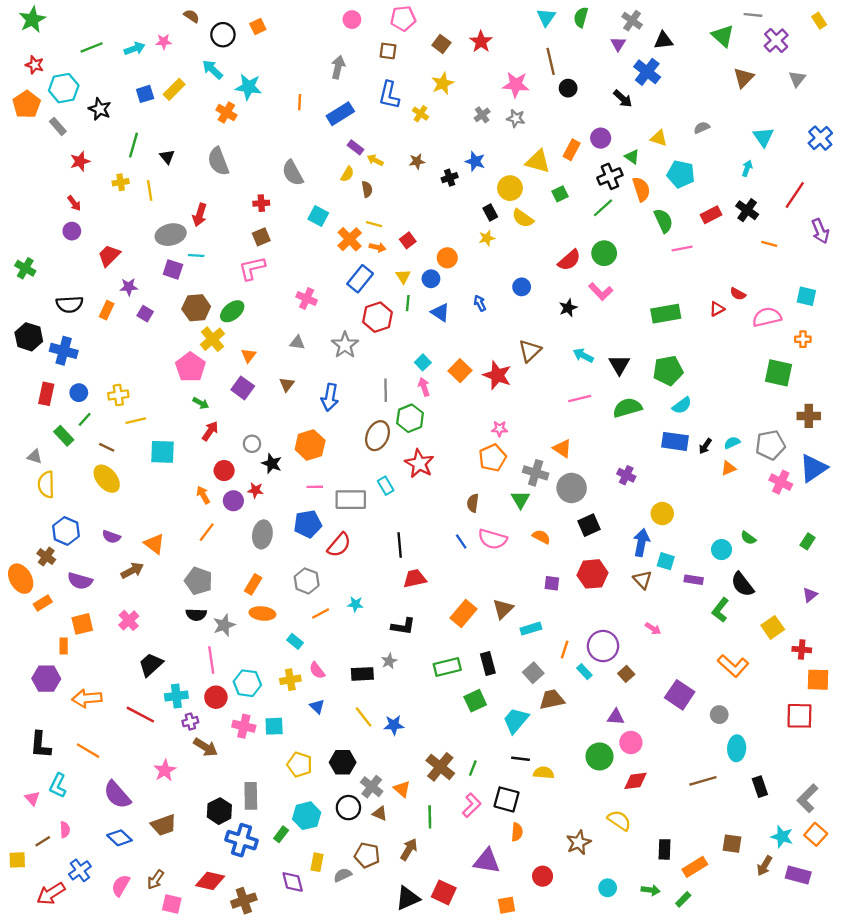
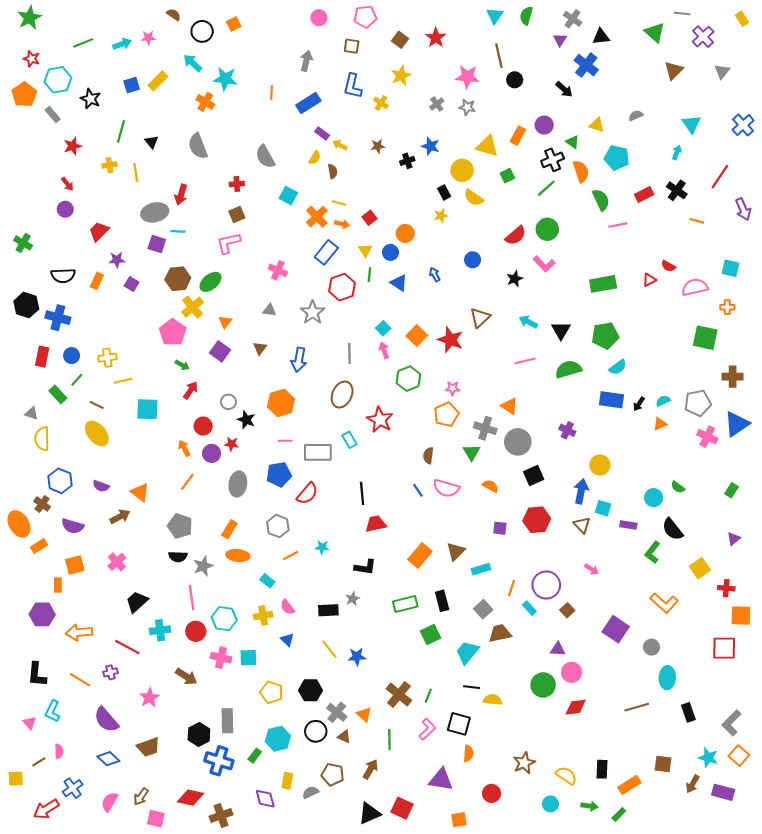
green hexagon: (410, 418) -> (408, 379), moved
purple cross: (190, 722) -> (111, 672), moved
yellow semicircle: (619, 820) -> (566, 776), moved

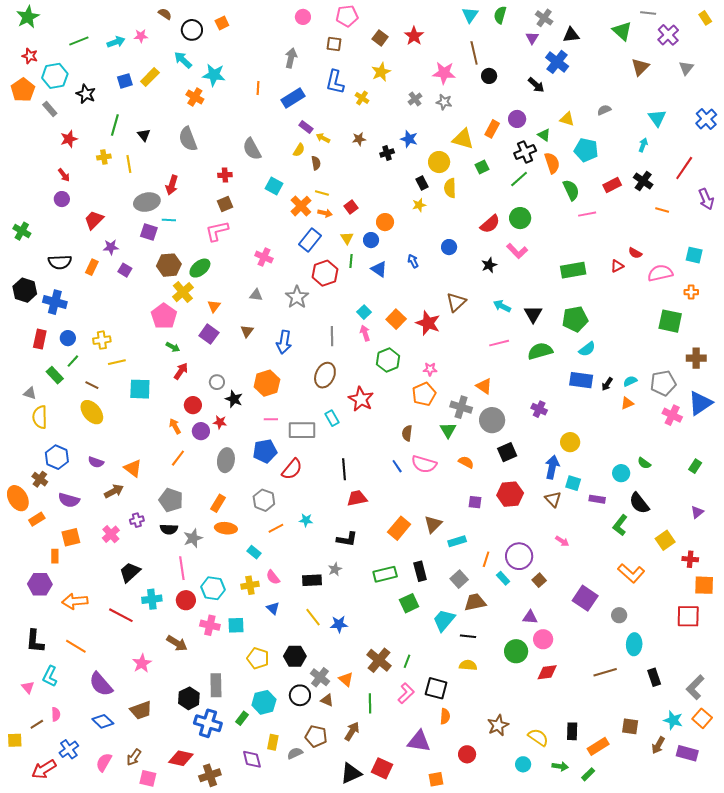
yellow semicircle: (474, 198) -> (450, 188), turned 54
purple cross: (111, 672) -> (137, 520), moved
black line: (472, 687) -> (468, 636), moved

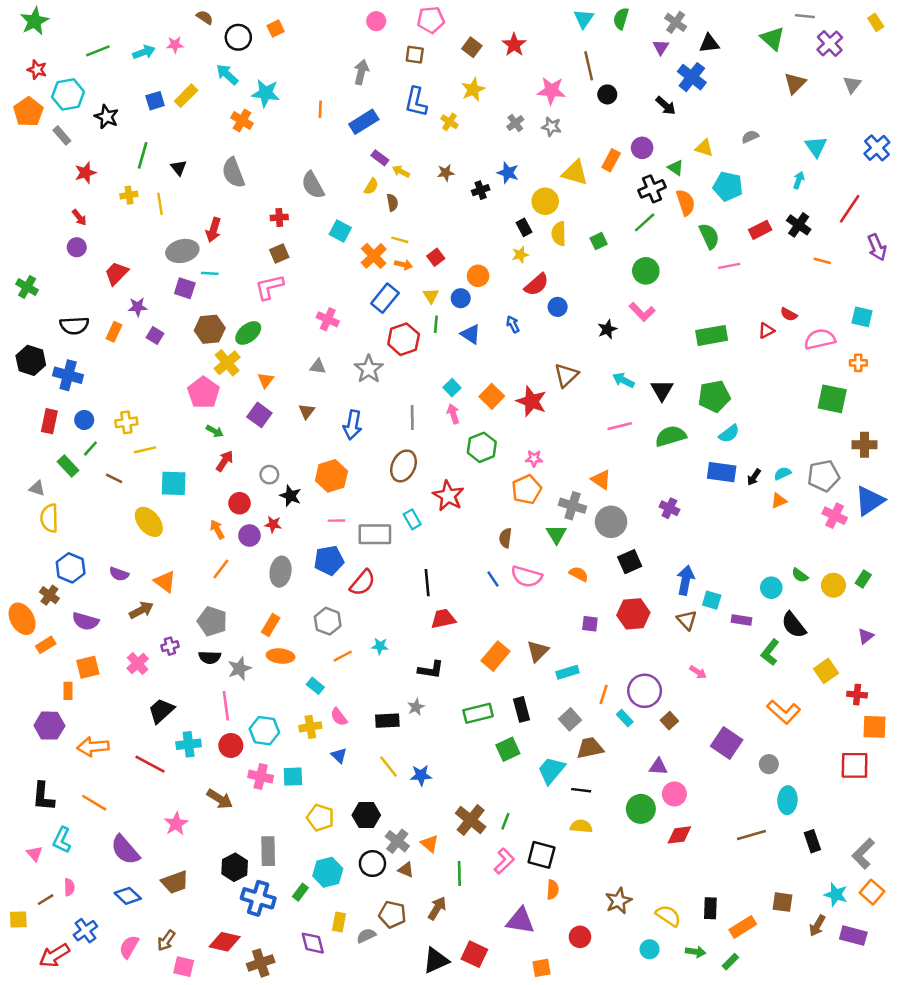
green square: (482, 167) -> (599, 241), moved
red semicircle: (490, 224) -> (536, 285), moved
yellow ellipse: (92, 412) -> (149, 522), moved
yellow circle: (570, 442) -> (833, 585), moved

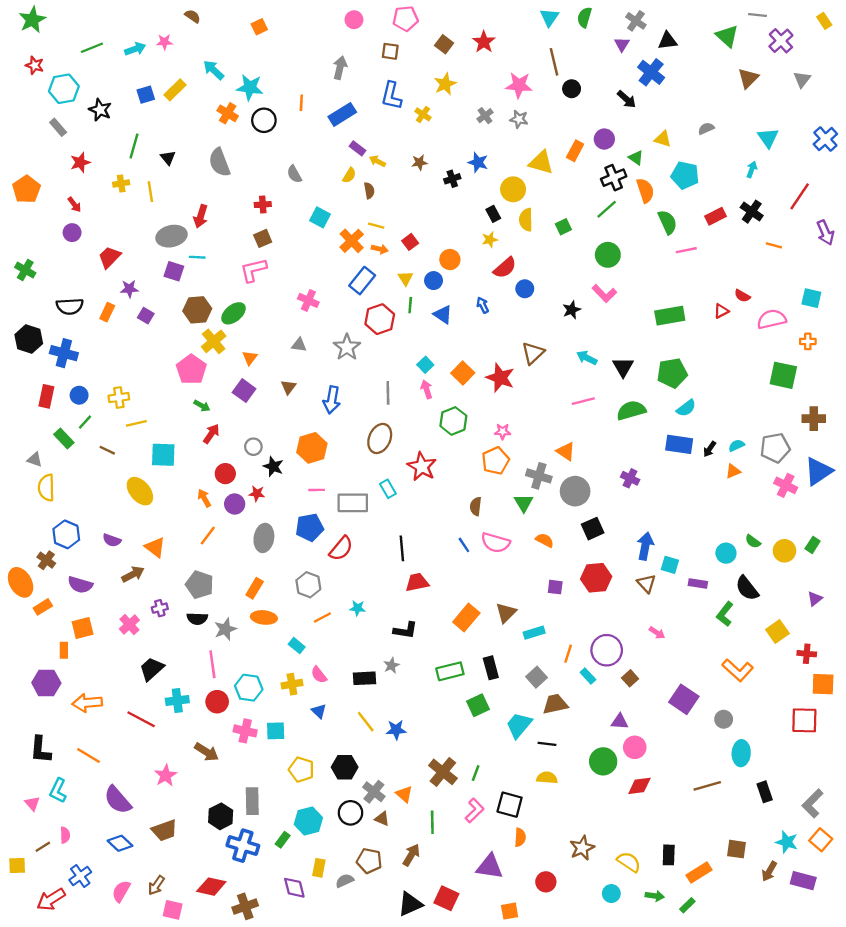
black circle: (238, 37) -> (264, 120), moved
orange pentagon: (28, 112) -> (26, 189), moved
gray semicircle: (313, 185) -> (294, 174), size x0.7

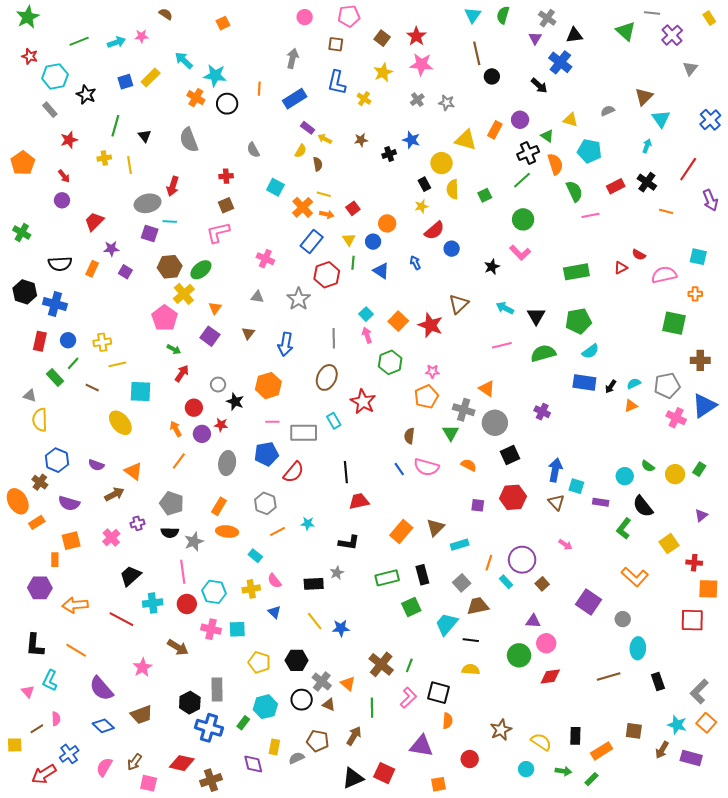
brown triangle: (748, 78) -> (644, 97), moved
pink star: (519, 85) -> (421, 64), moved

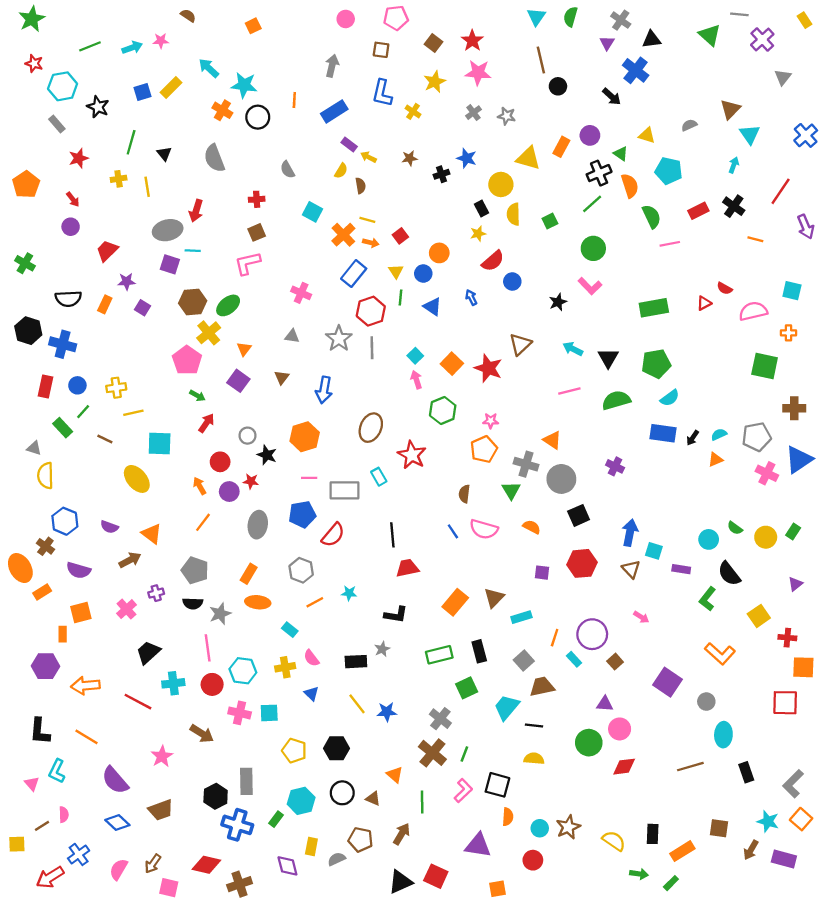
gray line: (334, 338) -> (372, 348), moved
gray cross: (322, 682) -> (440, 719), moved
cyan circle: (526, 769) -> (540, 828), moved

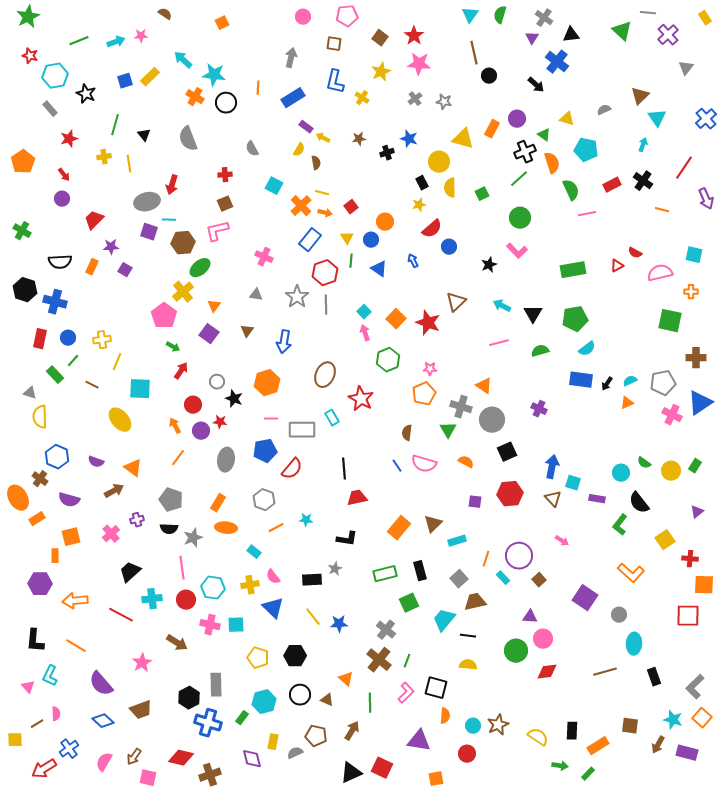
brown hexagon: (193, 302) -> (183, 243), moved
green semicircle: (616, 400) -> (540, 351), size x0.7
yellow line: (133, 413) -> (117, 362), turned -54
blue triangle: (311, 694) -> (273, 608), size x1.6

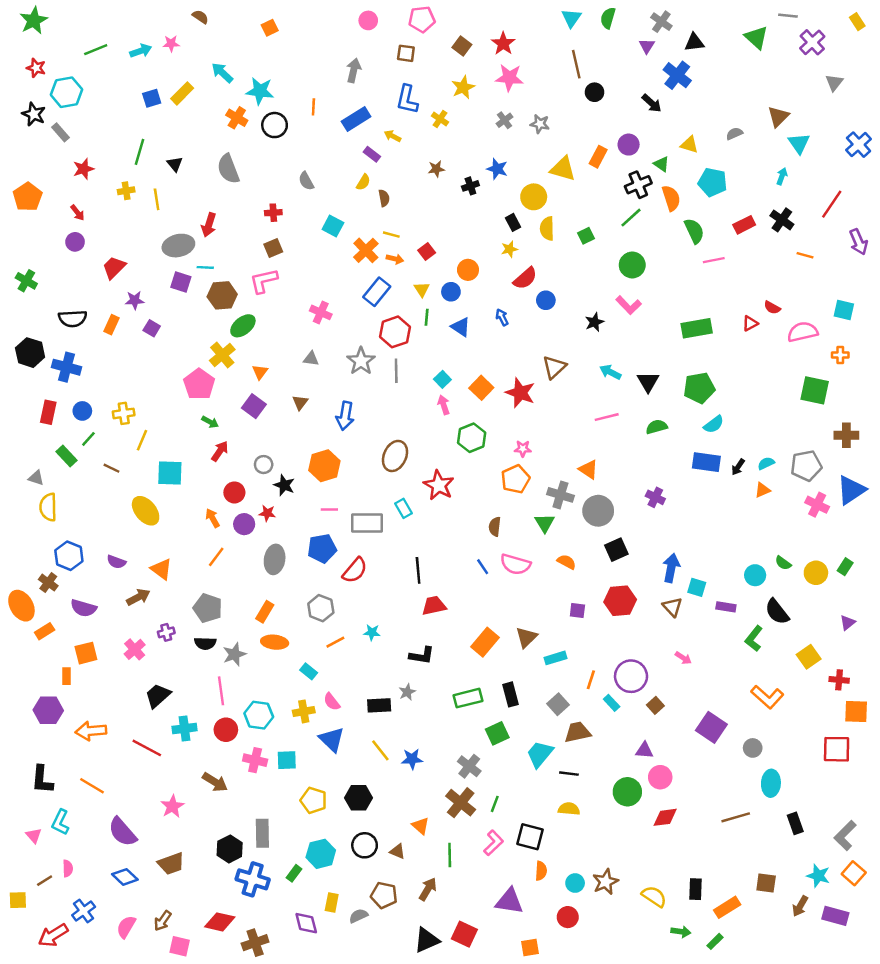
black star: (86, 94) -> (34, 114), moved
yellow arrow: (323, 138) -> (393, 136), moved

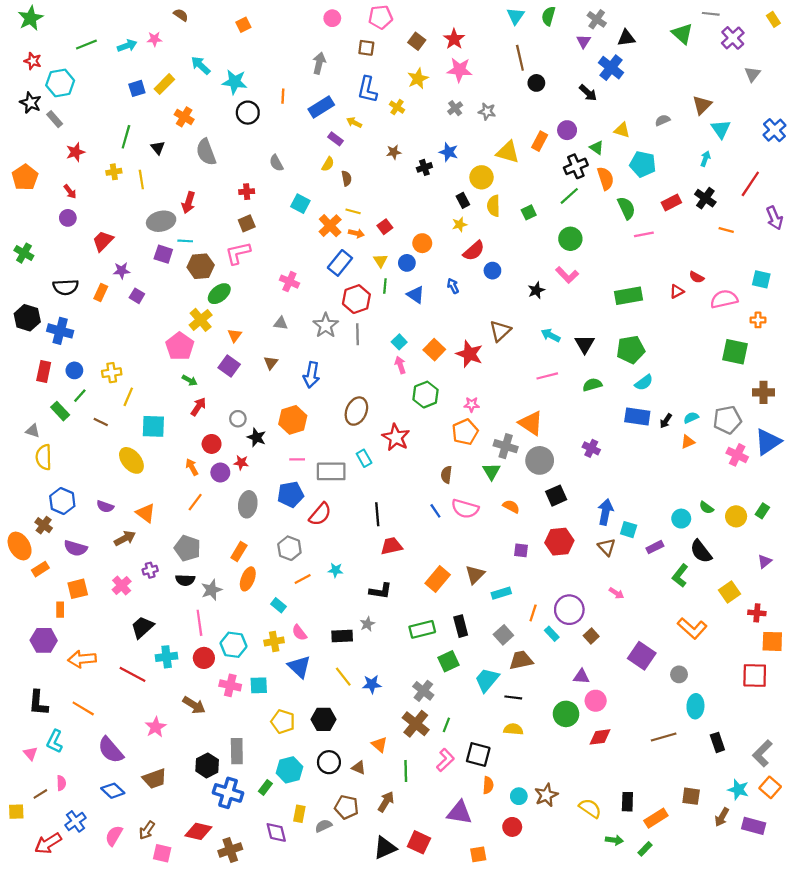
orange cross: (237, 118) -> (184, 117), moved
orange triangle: (588, 469) -> (531, 423), size x1.4
purple rectangle: (726, 607) -> (655, 547), turned -35
orange ellipse: (275, 642) -> (248, 579), turned -75

